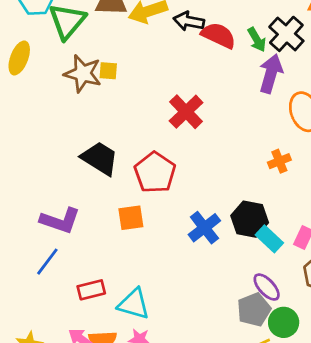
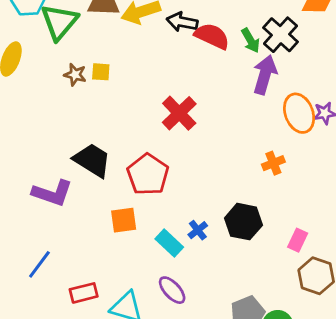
brown star: (83, 74) -> (75, 75), size x0.6
purple L-shape: (60, 221) -> (52, 193), moved
blue cross: (204, 228) -> (198, 230), size x0.6
cyan rectangle: (269, 239) -> (169, 243), moved
purple ellipse: (267, 287) -> (172, 290), moved

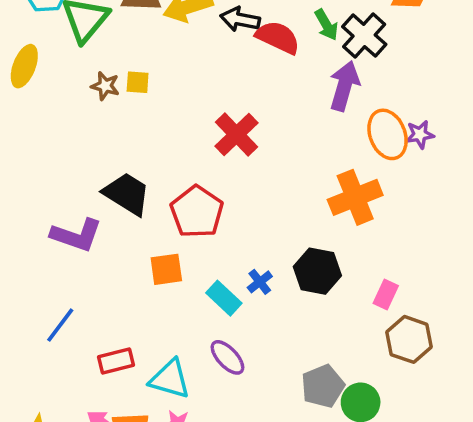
green arrow: (251, 40) -> (326, 25), moved
orange cross: (273, 163) -> (355, 197), size x1.8

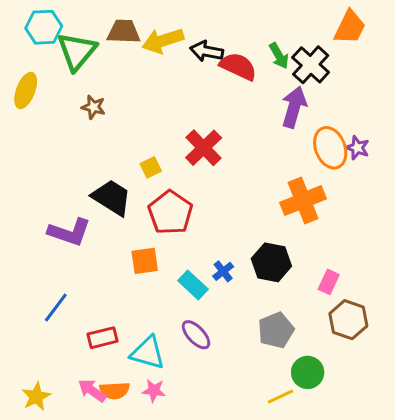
yellow square: (138, 82) -> (151, 167), moved, turned -30
purple star: (420, 134) -> (357, 148), turned 30
gray pentagon: (323, 386) -> (276, 330), moved

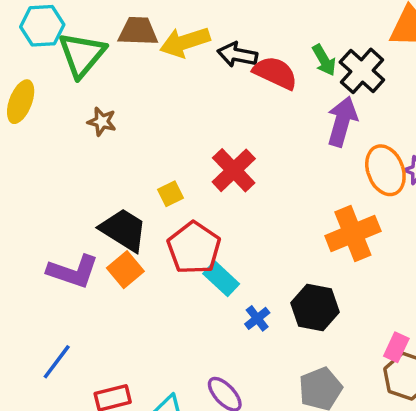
orange square: (145, 261) -> (125, 270), moved, turned -32
pink rectangle: (329, 282) -> (396, 347), moved
cyan rectangle: (193, 285) -> (221, 279), moved

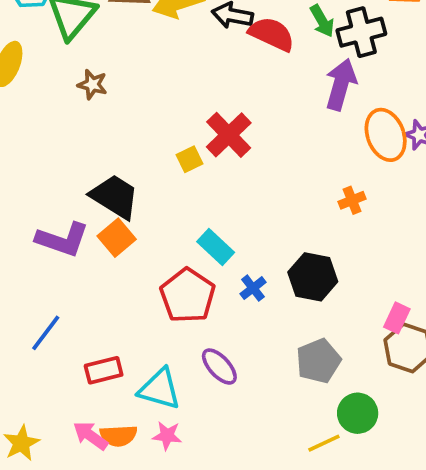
black cross: (362, 71) -> (361, 32), turned 33
yellow square: (171, 194) -> (189, 159), moved
orange cross: (353, 233) -> (352, 200), size x0.5
red pentagon: (194, 248) -> (188, 296), moved

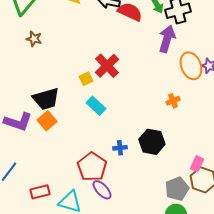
black trapezoid: (115, 197) -> (46, 99), turned 132
cyan rectangle: (216, 247) -> (96, 106), moved
blue cross: (253, 288) -> (120, 148), turned 32
red pentagon: (188, 296) -> (92, 167), moved
gray pentagon: (318, 361) -> (177, 189), moved

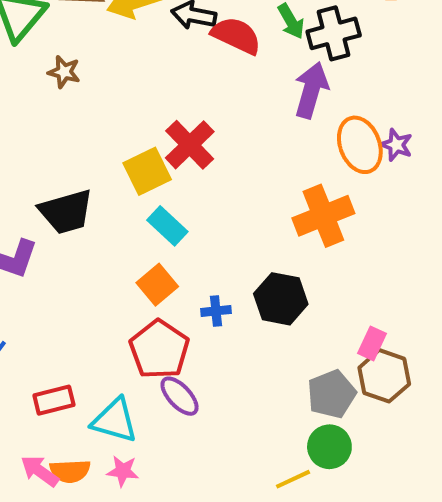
brown star: (34, 39) -> (64, 72), moved
yellow square: (86, 79) -> (147, 171), size x1.6
orange cross: (173, 101) -> (323, 216), size x2.0
orange square: (47, 121) -> (157, 285), moved

